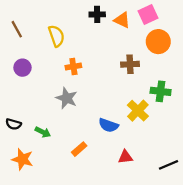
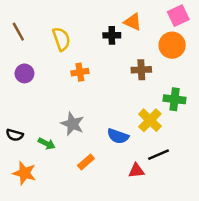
black cross: (97, 14) -> (112, 35), moved
pink square: (148, 14) -> (178, 16), moved
gray star: (67, 98) -> (72, 124), moved
black line: (168, 165) -> (159, 155), moved

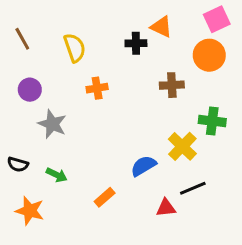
gray star: (72, 124) -> (52, 124), moved
blue semicircle: (118, 136) -> (143, 166), turned 130

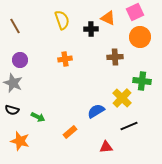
pink square: (217, 19) -> (135, 12), moved
yellow semicircle: (75, 48) -> (62, 20), moved
gray star: (52, 124) -> (13, 83), moved
red triangle: (166, 208) -> (106, 147), moved

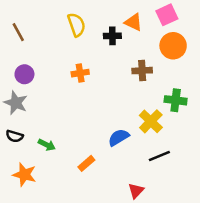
red triangle: (106, 147) -> (136, 191), moved, turned -40

